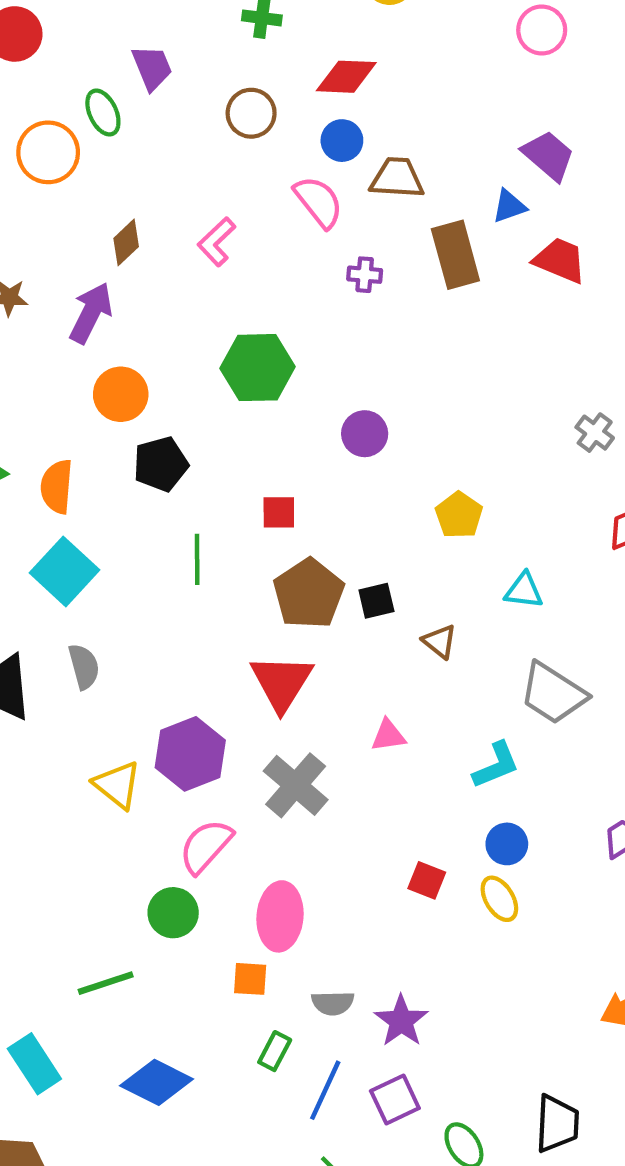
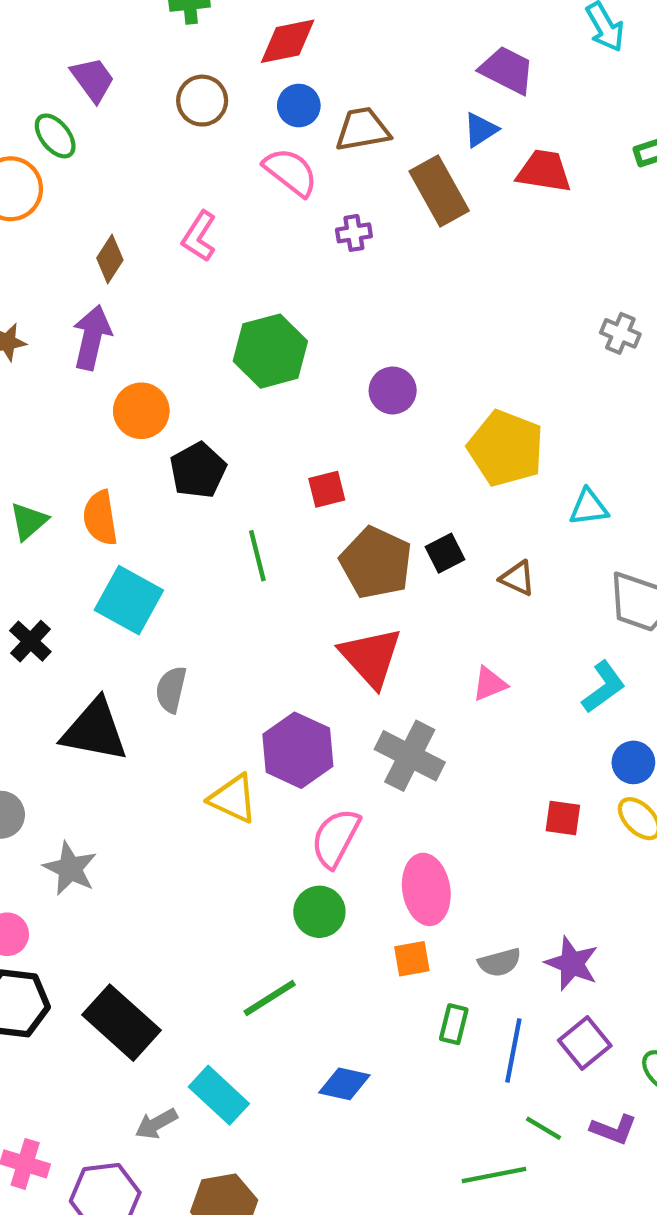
yellow pentagon: (459, 515) -> (506, 448), size x1.6
gray semicircle: (84, 666) -> (171, 689), turned -138
blue diamond: (157, 1082) -> (344, 1084), size x0.7

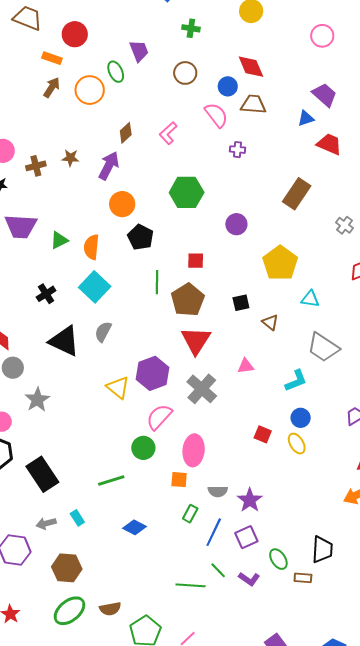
red diamond: (288, 41) -> (251, 67), moved, turned 64
brown rectangle: (439, 191) -> (297, 194), moved, turned 48
black pentagon: (198, 470) -> (140, 237), turned -30
brown pentagon: (376, 563) -> (188, 300), moved
cyan rectangle: (219, 1095) -> (77, 518), size x0.6

